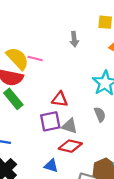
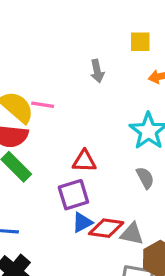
gray triangle: (70, 126) -> (132, 234), moved
blue triangle: (51, 166) -> (82, 222), moved, turned -40

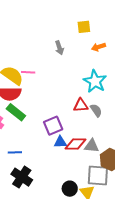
red triangle: (84, 161) -> (81, 105), moved
blue triangle: (82, 222) -> (60, 142), turned 32

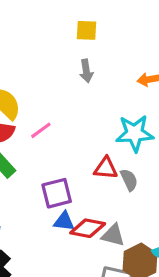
yellow square: (84, 27) -> (87, 30), moved
pink line: (28, 72) -> (41, 130), moved, turned -48
cyan star: (95, 81) -> (135, 133), turned 30

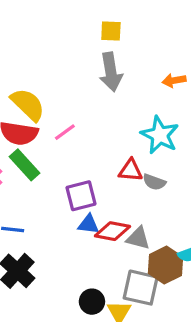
gray arrow: (86, 71) -> (111, 72), size x1.6
cyan star: (135, 133) -> (160, 135), turned 30
gray semicircle: (129, 180) -> (154, 182), turned 135

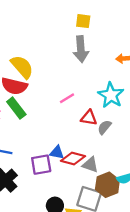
pink line: (65, 132) -> (67, 98), moved
gray semicircle: (154, 182) -> (104, 127), turned 105
purple square: (81, 196) -> (41, 165), moved

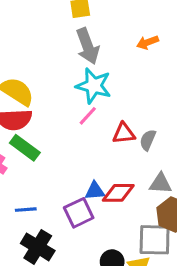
cyan star: (111, 95) -> (94, 86), moved
gray triangle: (90, 165) -> (161, 183), moved

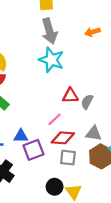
pink line: (88, 116) -> (55, 119), moved
blue triangle: (95, 191) -> (21, 136), moved
gray square: (155, 240) -> (68, 158), moved, size x0.7

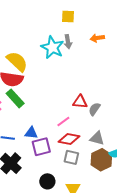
gray arrow: (49, 31) -> (68, 42), size x0.6
orange arrow: (92, 32) -> (97, 38), moved
cyan star: (51, 60) -> (52, 47), moved
black circle: (55, 187) -> (47, 181), moved

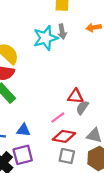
cyan star: (52, 47) -> (45, 38), turned 30
gray semicircle: (94, 109) -> (82, 108), moved
purple square: (41, 147) -> (23, 155), moved

